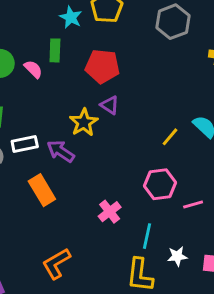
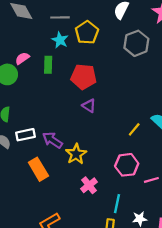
pink semicircle: (33, 69) -> (22, 58), moved, turned -80
yellow star: (84, 122) -> (76, 154), moved

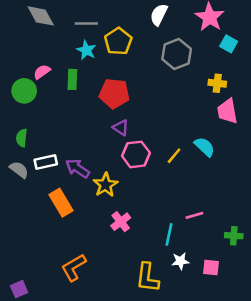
pink hexagon: (127, 165) -> (136, 154), moved
cyan line: (117, 204) -> (169, 234), moved

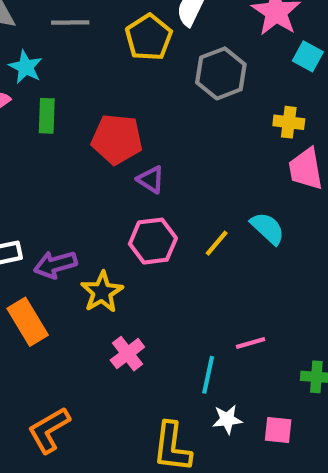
yellow pentagon: (118, 41) -> (149, 37), moved
cyan star: (86, 50) -> (26, 67), moved
purple triangle: (121, 128) -> (151, 180), moved
purple arrow: (78, 168) -> (55, 264), turned -50

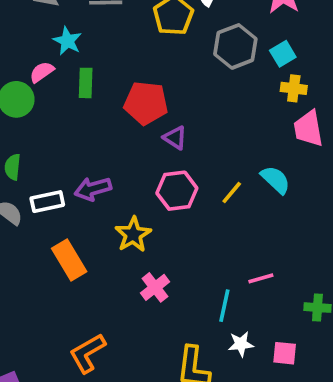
cyan square: (308, 56) -> (283, 54), moved, turned 30
purple arrow: (55, 264) -> (93, 189), moved

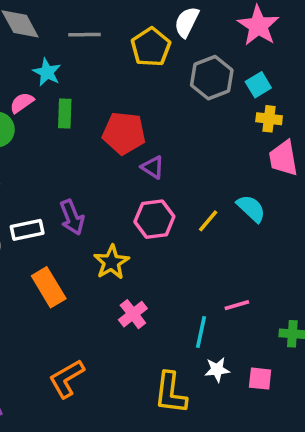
purple arrow: (93, 189) -> (72, 217), turned -96

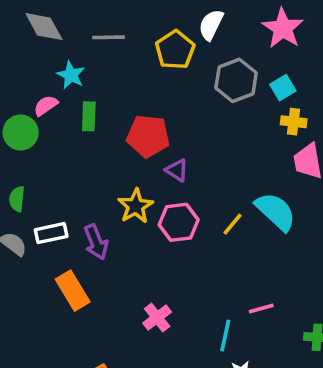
cyan semicircle: (251, 208) -> (276, 212), size x1.4
purple arrow: (72, 217) -> (96, 242), moved
yellow star: (111, 262) -> (136, 206), moved

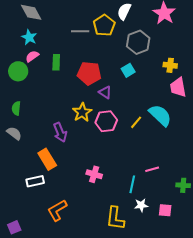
gray line: (109, 37) -> (80, 31), moved
cyan star: (71, 75) -> (29, 37), moved
cyan square: (283, 88) -> (128, 70), moved
white rectangle: (51, 233) -> (35, 181), moved
pink cross: (157, 317) -> (94, 174), turned -35

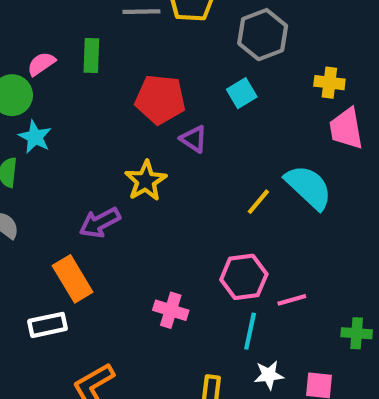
cyan star: (29, 37) -> (35, 137), moved
green rectangle: (56, 62) -> (91, 55), moved
pink hexagon: (106, 121) -> (244, 277), moved
purple arrow: (60, 132) -> (100, 223), turned 84

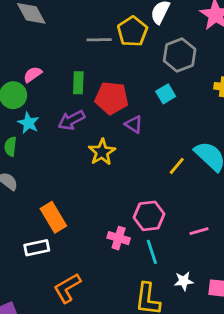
green rectangle: (91, 55) -> (78, 83), moved
purple arrow: (100, 223) -> (71, 120), moved
pink hexagon: (244, 277) -> (149, 216), moved
cyan line: (250, 331) -> (152, 252), moved, turned -30

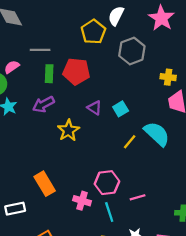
gray line: (99, 40) -> (40, 50), moved
cyan square: (166, 94) -> (121, 109), moved
red pentagon: (112, 98) -> (76, 71), moved
orange rectangle: (53, 217) -> (45, 184), moved
pink line: (199, 231) -> (138, 197), moved

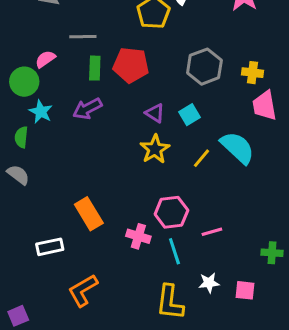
gray hexagon: (132, 51) -> (204, 67), moved
yellow star: (68, 130) -> (155, 149), moved

